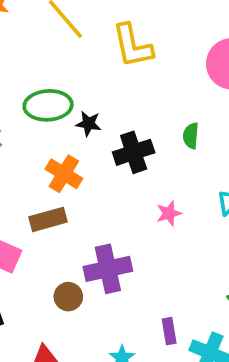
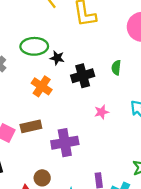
brown rectangle: (48, 219) -> (31, 126), moved
brown circle: (68, 297) -> (42, 178), moved

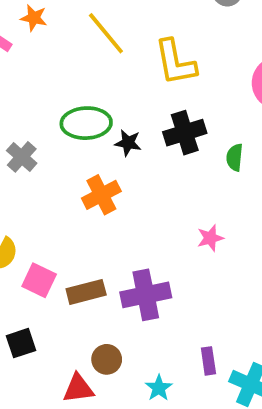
black cross: (83, 76) -> (185, 133), moved
orange cross: (42, 86) -> (101, 195), turned 30
brown rectangle: (31, 126) -> (86, 292), moved

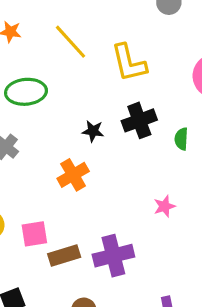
green ellipse: (86, 123) -> (26, 92), moved
pink square: (39, 280) -> (34, 234), moved, turned -32

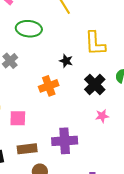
yellow L-shape: (129, 63) -> (95, 43), moved
black cross: (139, 120) -> (95, 84), moved, turned -35
brown rectangle: (64, 256) -> (27, 149), moved

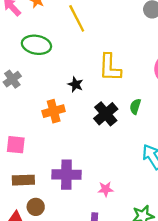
pink star: (102, 116) -> (106, 189), moved

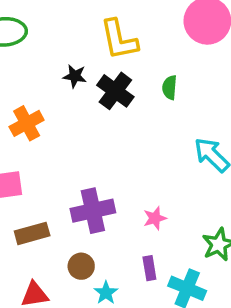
orange cross: (54, 111) -> (27, 123), moved
black cross: (106, 114) -> (115, 91), moved
brown circle: (36, 207) -> (81, 266), moved

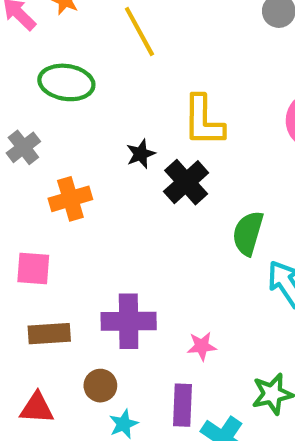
black star: (75, 76) -> (141, 154), turned 30
green semicircle: (170, 87) -> (248, 233), moved, size x1.5
purple rectangle: (149, 268) -> (183, 405), size x1.4

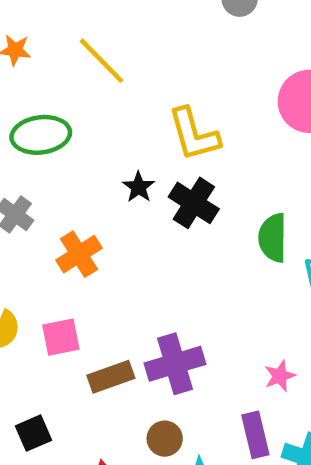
brown rectangle: (49, 334) -> (111, 377), moved
pink star: (202, 346) -> (280, 376), moved

